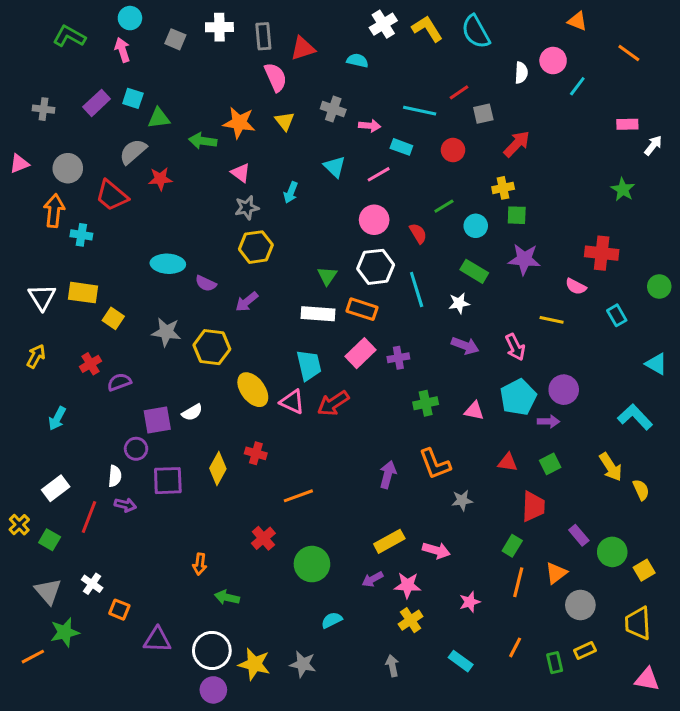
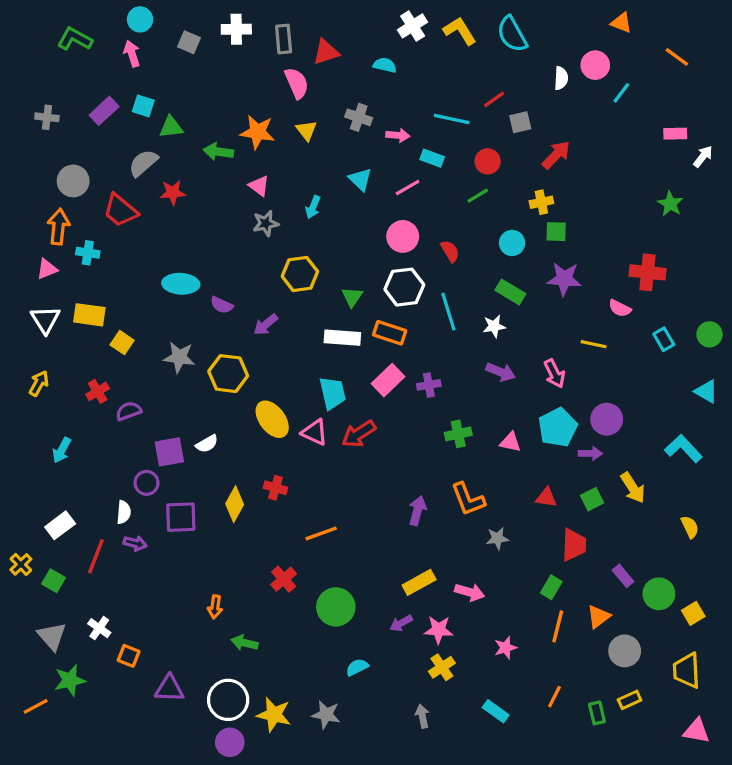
pink triangle: (19, 164) -> (47, 269), moved
green line: (444, 206) -> (478, 196), moved
yellow hexagon: (256, 247) -> (300, 274), moved
green circle: (659, 286) -> (709, 334), moved
yellow arrow: (611, 467) -> (633, 488), moved

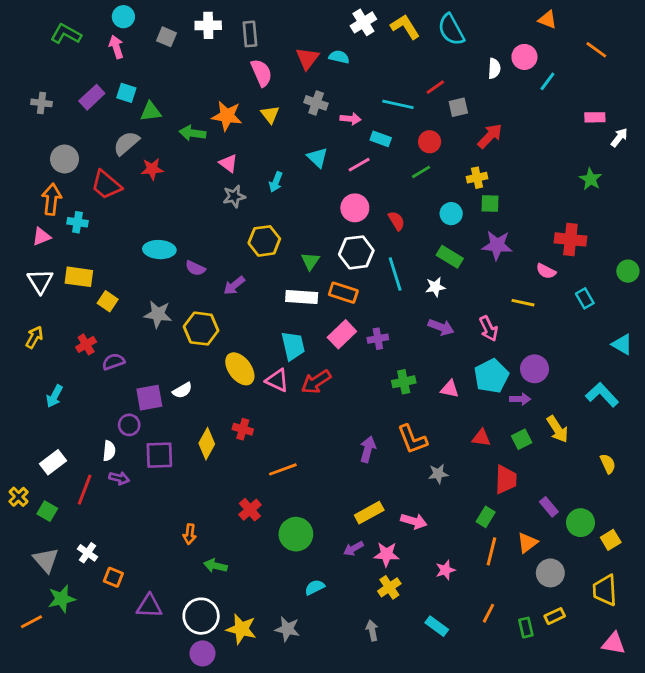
red triangle: (326, 52) -> (307, 58), moved, turned -35
green circle: (709, 334) -> (628, 271), moved

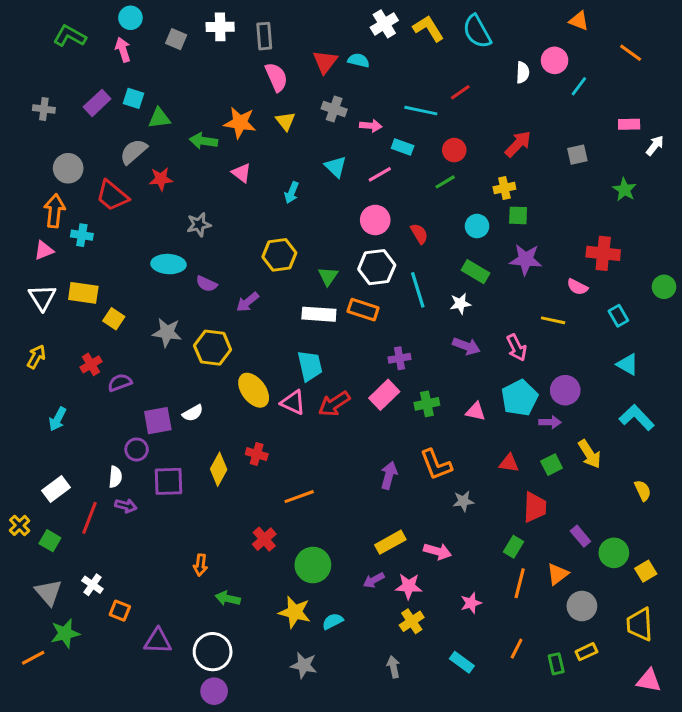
gray square: (458, 107) -> (577, 155), moved
gray star: (234, 196) -> (199, 225), moved
pink rectangle: (342, 334) -> (384, 395), moved
cyan triangle: (622, 344) -> (628, 364), moved
yellow star: (241, 629) -> (295, 612), moved

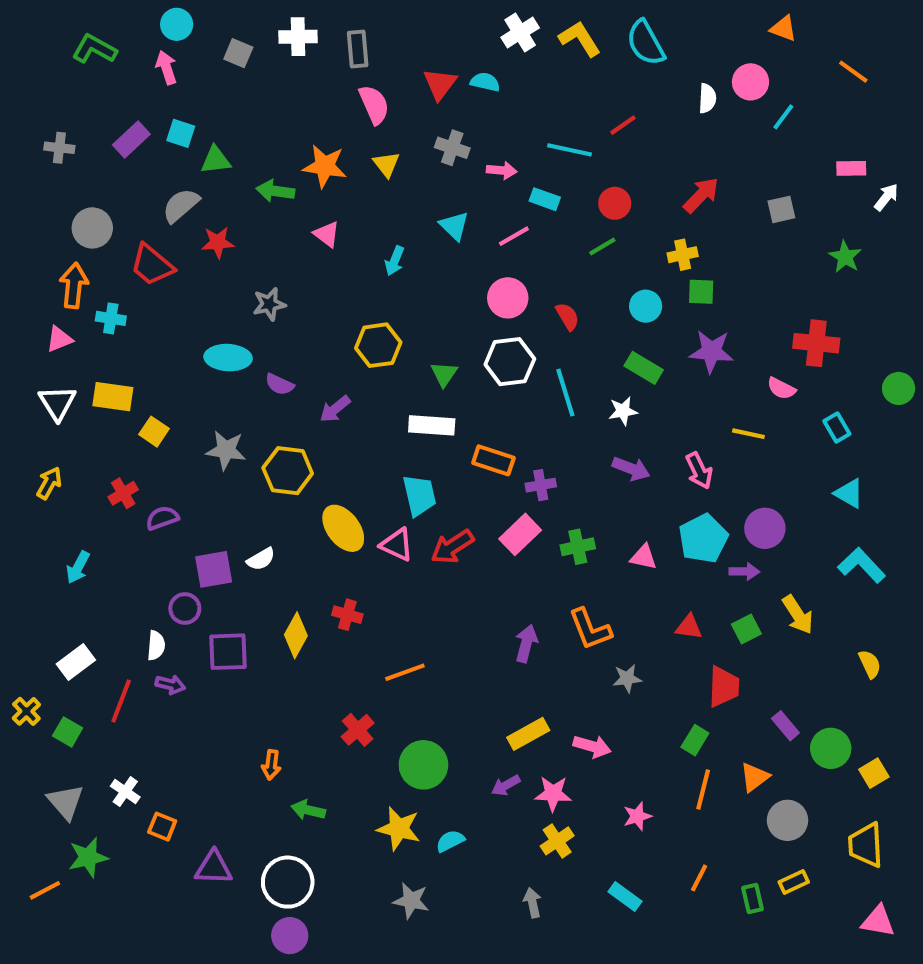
orange rectangle: (363, 310) -> (493, 460), moved

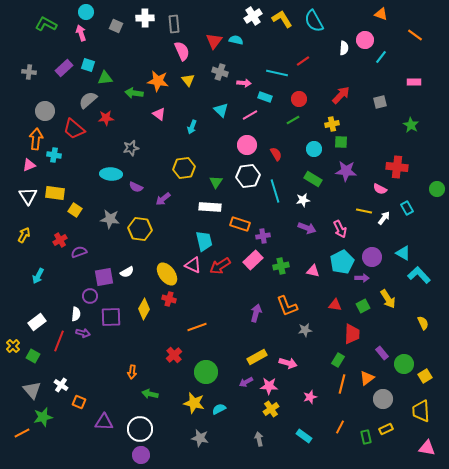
white arrow: (886, 197) -> (384, 218), moved
cyan triangle: (849, 493) -> (403, 253), moved
yellow ellipse: (343, 528) -> (167, 274), moved

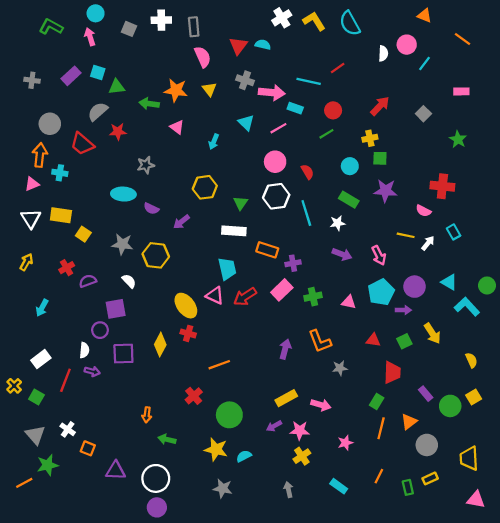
pink arrow: (244, 83) -> (272, 93), size x1.6
gray square: (380, 102) -> (423, 114), turned -32
green circle: (437, 189) -> (487, 285), moved
white semicircle: (127, 272) -> (129, 281), moved, turned -104
yellow square: (425, 376) -> (474, 397), moved

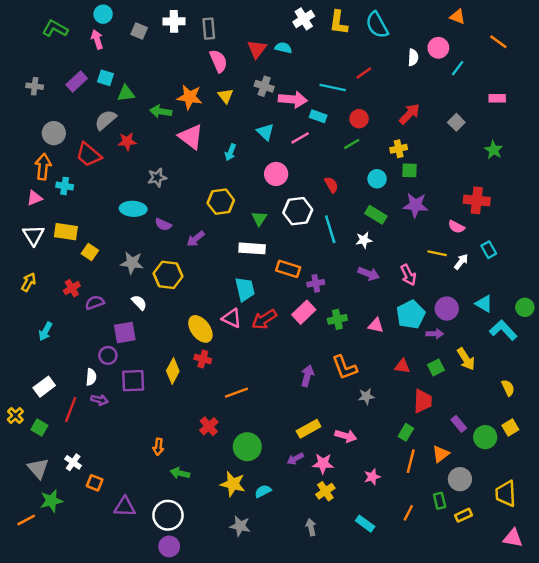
yellow L-shape: (314, 21) -> (339, 23), turned -140
pink triangle: (177, 127) -> (191, 137), size x1.6
pink circle: (275, 162) -> (276, 174), moved
green rectangle: (408, 487) -> (440, 501), moved

